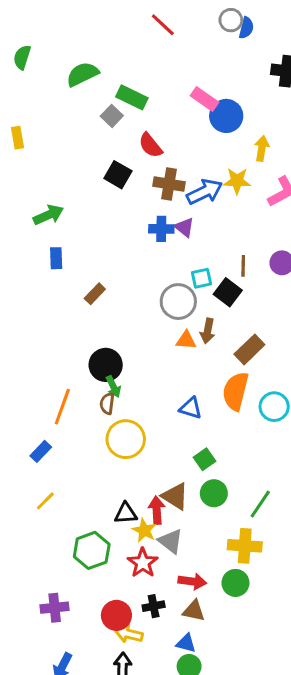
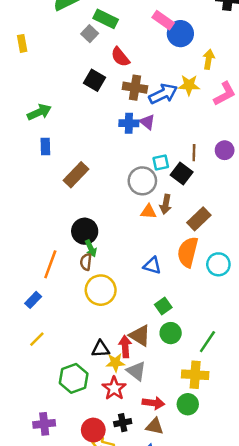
yellow rectangle: (17, 138) -> (22, 43), moved
brown rectangle: (95, 294) -> (76, 175), size x1.5
yellow star: (144, 530) -> (115, 362), turned -30

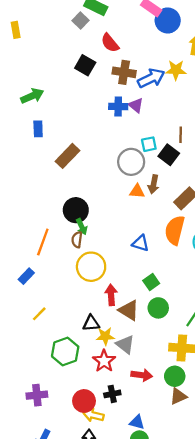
yellow line: (37, 339) -> (39, 314), moved
red arrow: (125, 347) -> (111, 295), moved
brown triangle: (155, 426) -> (178, 396), moved, turned -36

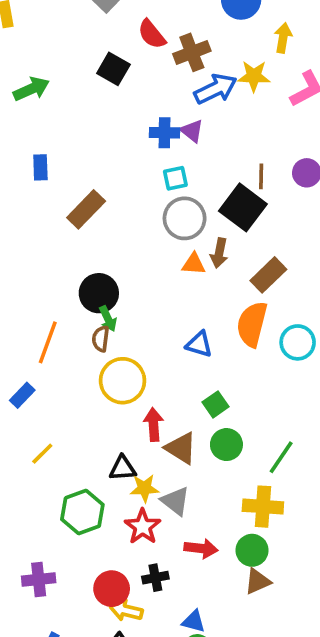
brown cross: (124, 72) -> (192, 52), moved, turned -30
green arrow: (32, 96) -> (31, 89), moved
cyan square: (149, 144) -> (175, 178), moved
black square: (169, 155) -> (243, 207), size x1.4

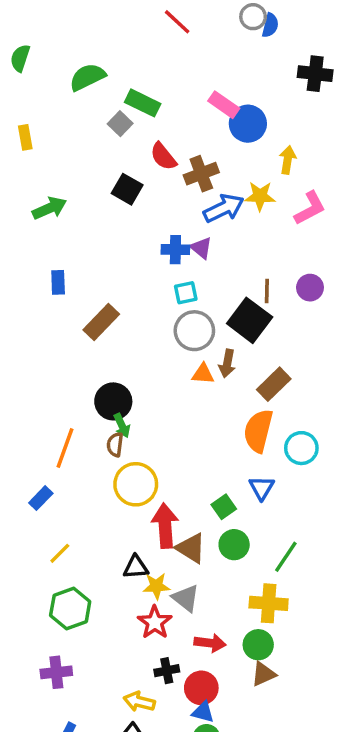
blue triangle: (199, 344) -> (262, 488), moved, turned 44
red arrow: (154, 424) -> (165, 526), size x1.4
green hexagon: (82, 512) -> (70, 609), moved
red circle: (112, 589) -> (201, 688), moved

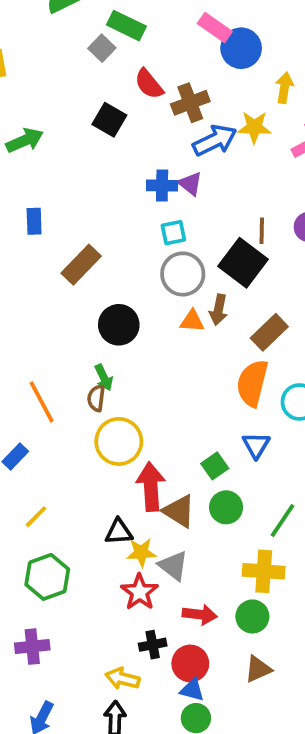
black circle: (113, 401) -> (119, 325), moved
orange line: (65, 448) -> (42, 402), turned -48
brown triangle: (263, 674) -> (258, 669), moved

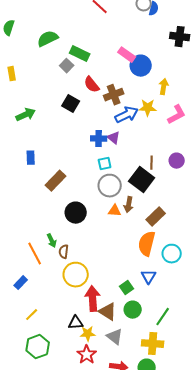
green arrow: (104, 377) -> (52, 241), moved
gray triangle: (173, 566) -> (115, 337), moved

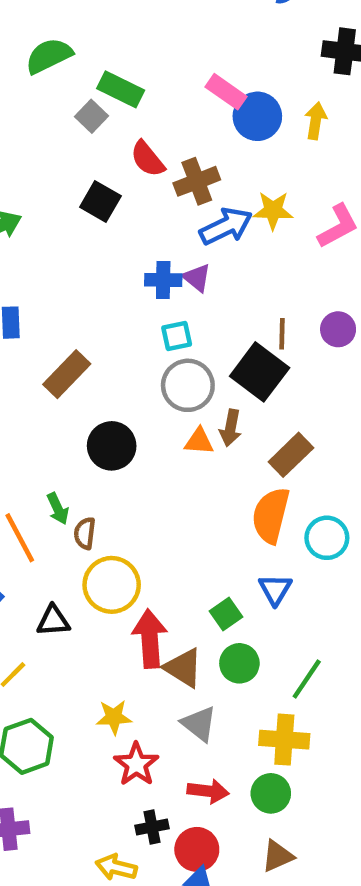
yellow arrow: (164, 87) -> (316, 121), moved
black triangle: (76, 323) -> (53, 621), moved
yellow star: (88, 334) -> (114, 717), moved

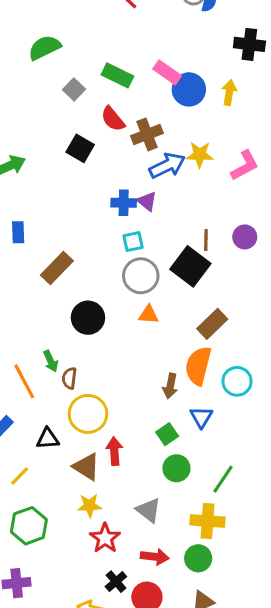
green rectangle: (121, 89) -> (117, 75), moved
brown arrow: (230, 428) -> (170, 386), moved
red arrow: (150, 639) -> (114, 451), size x0.7
brown triangle: (183, 668) -> (86, 467), moved
black cross: (152, 827) -> (116, 582), turned -30

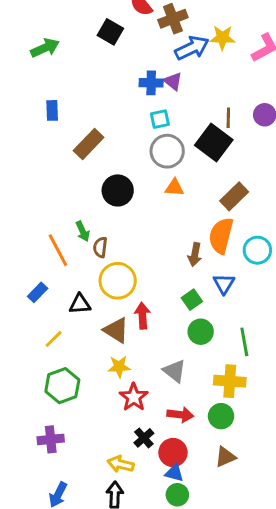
green line: (223, 479) -> (244, 342), turned -44

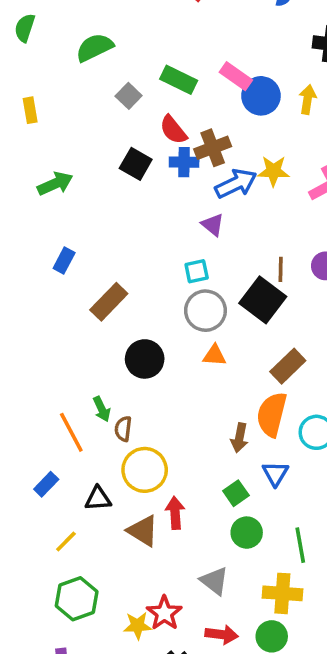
blue cross: (151, 83) -> (184, 162), moved
blue rectangle: (52, 110) -> (64, 261), turned 30
yellow star: (119, 367) -> (137, 626), moved

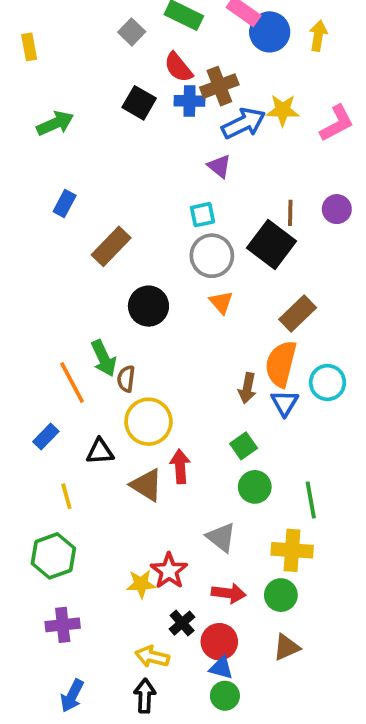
orange triangle: (214, 355) -> (221, 302), turned 45
green arrow: (102, 409) -> (104, 358), size x1.4
blue triangle: (275, 473) -> (285, 403), moved
yellow line: (66, 541) -> (66, 496), turned -60
green hexagon: (77, 599) -> (53, 556), moved

